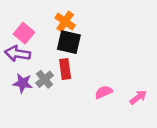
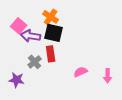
purple arrow: (18, 54) -> (31, 36), moved
purple star: (23, 83) -> (17, 80), moved
pink arrow: (138, 97) -> (108, 76), turned 128

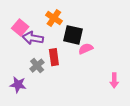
black square: (54, 33) -> (73, 35), moved
pink semicircle: (81, 72) -> (86, 49), moved

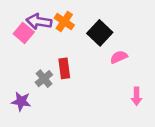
black square: (73, 35) -> (100, 33), moved, turned 30
purple arrow: (33, 38) -> (39, 22), moved
pink semicircle: (86, 49) -> (119, 57), moved

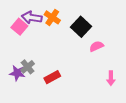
red rectangle: (64, 68) -> (52, 77), moved, turned 70
gray cross: (44, 79) -> (28, 67), moved
purple star: (21, 101) -> (17, 73), moved

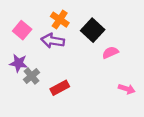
purple arrow: (32, 17) -> (53, 41), moved
purple star: (17, 73) -> (19, 63), moved
pink arrow: (111, 78) -> (127, 89), turned -72

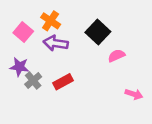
orange cross: (60, 20) -> (51, 21), moved
red rectangle: (60, 88) -> (63, 82), moved

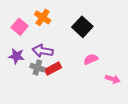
purple arrow: (56, 43) -> (43, 51), moved
pink semicircle: (116, 56) -> (91, 59), moved
gray cross: (33, 81) -> (37, 68), moved, turned -32

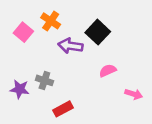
purple arrow: (43, 51) -> (70, 46), moved
purple star: (16, 56) -> (20, 89), moved
red rectangle: (53, 69) -> (63, 109), moved

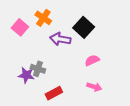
purple star: (20, 89) -> (26, 75), moved
pink arrow: (134, 94) -> (94, 87), moved

